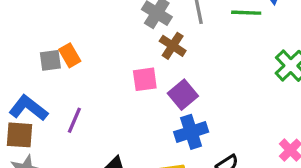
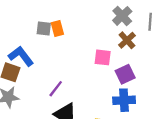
purple line: (74, 120) -> (56, 89), moved

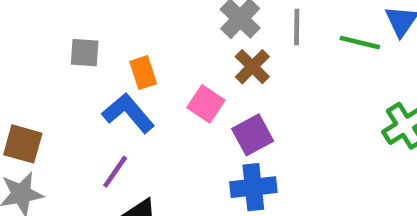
orange rectangle: (57, 29) -> (143, 73), moved
blue L-shape: (21, 56) -> (128, 113), moved
pink square: (103, 57) -> (206, 104), turned 30

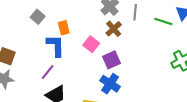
gray square: (85, 53) -> (38, 17), turned 32
blue L-shape: (128, 113) -> (56, 46), turned 35
blue cross: (253, 187) -> (110, 84), turned 36

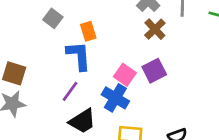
pink square: (91, 44) -> (125, 75), moved
blue cross: (110, 84) -> (115, 98), moved

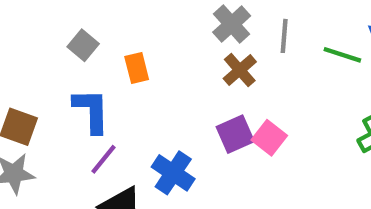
blue L-shape: (79, 56) -> (91, 111), moved
pink square: (125, 75) -> (269, 138), moved

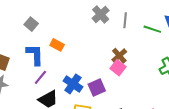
orange rectangle: (137, 68) -> (57, 45), moved, turned -48
brown cross: (240, 70) -> (119, 56), moved
purple square: (235, 134) -> (97, 87), moved

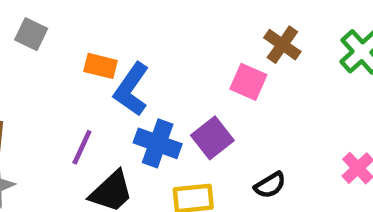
blue L-shape: (35, 55) -> (131, 89), moved, turned -130
brown cross: (119, 56) -> (282, 45), moved

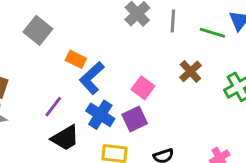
gray square: (31, 34) -> (38, 30), size x1.4
pink square: (248, 82) -> (143, 88), moved

